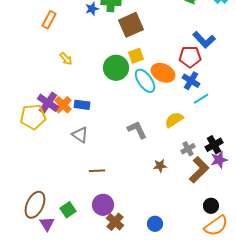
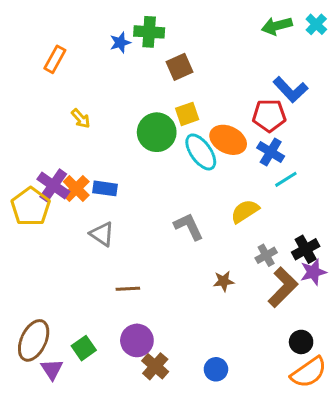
brown square: (131, 25) -> (179, 67), size x0.7
yellow pentagon: (33, 117) -> (31, 207), turned -30

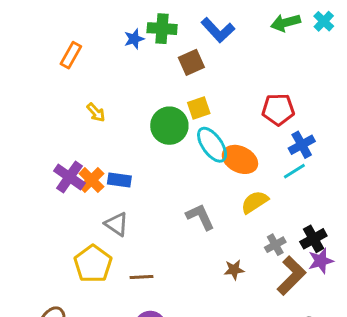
blue L-shape: (290, 90) -> (218, 30), moved
orange ellipse: (228, 140) -> (240, 159), moved
blue cross: (271, 152) -> (302, 145), moved, turned 30
yellow pentagon: (31, 207) -> (93, 264), moved

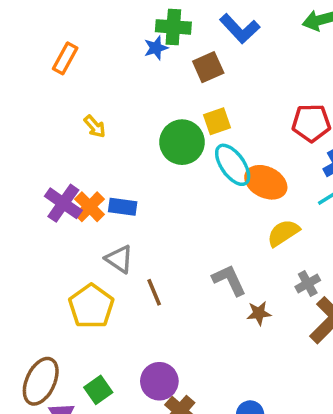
blue star: (134, 39) -> (156, 48), moved
gray L-shape: (200, 217) -> (229, 280), moved
brown line: (141, 277) -> (154, 292), moved, turned 70

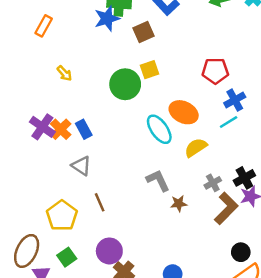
blue star: (156, 48) -> (107, 19), size x1.5
cyan ellipse: (233, 165) -> (159, 129), moved
blue rectangle: (123, 207) -> (84, 129), turned 54
brown line: (154, 292) -> (100, 202), moved
yellow pentagon: (91, 306) -> (62, 216), moved

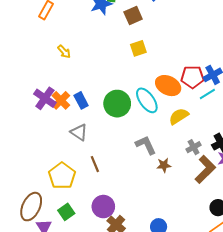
red pentagon: (215, 71) -> (193, 77), moved
green circle: (125, 84) -> (117, 104), moved

